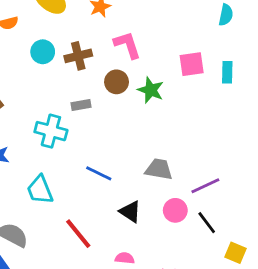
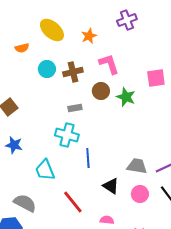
cyan cross: (51, 131) -> (67, 135), moved
gray trapezoid: (159, 169) -> (137, 166), moved
blue line: (99, 173) -> (88, 158), turned 60
pink circle: (175, 210) -> (140, 194), moved

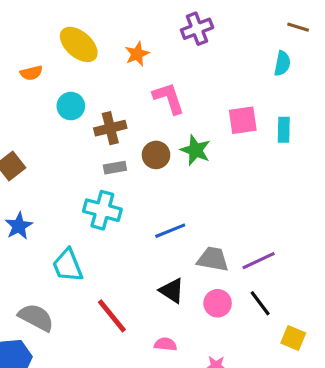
brown cross: (73, 72) -> (110, 128), moved
brown circle: (101, 91) -> (156, 155), moved
blue star: (14, 145) -> (19, 226), turned 30
blue line: (88, 158) -> (170, 231), moved, turned 72

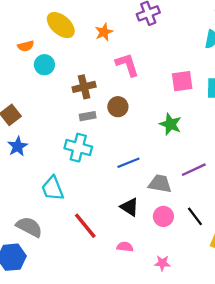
cyan circle: (71, 106) -> (44, 65), moved
green star: (195, 150) -> (170, 124), moved
blue star: (19, 226) -> (18, 146), moved
purple line: (259, 261) -> (194, 170), moved

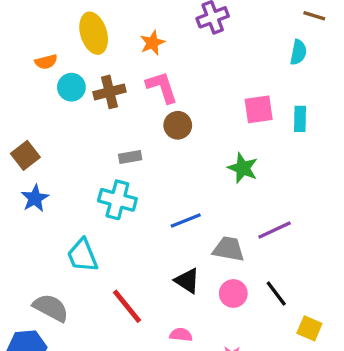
yellow ellipse: (61, 25) -> (94, 33), turned 32
pink L-shape: (127, 65) -> (162, 87), moved
brown cross: (84, 87) -> (110, 92), moved
brown circle: (118, 107) -> (178, 125), moved

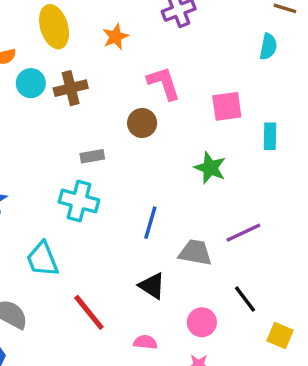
pink L-shape: (162, 87) -> (164, 83), moved
cyan rectangle: (300, 119) -> (270, 136), moved
blue line: (186, 220) -> (150, 223), turned -52
pink circle: (233, 293) -> (202, 322), moved

